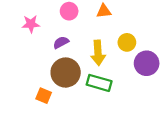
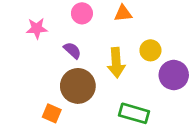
purple semicircle: (61, 42) -> (72, 50), turned 70
green rectangle: (99, 83) -> (134, 113), moved

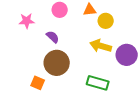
yellow circle: (150, 50) -> (106, 21), moved
yellow arrow: (116, 63) -> (101, 46), moved, turned 110

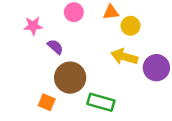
purple semicircle: (53, 37) -> (55, 47), moved
green rectangle: (98, 83) -> (101, 102), moved

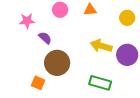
yellow circle: (131, 26) -> (127, 18), moved
green rectangle: (101, 102) -> (100, 83), moved

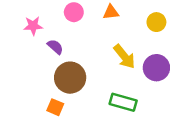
yellow arrow: (101, 46) -> (124, 57), turned -145
orange square: (38, 83) -> (55, 107), moved

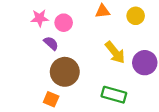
pink circle: (74, 12) -> (64, 23), moved
yellow circle: (156, 22) -> (136, 16), moved
pink star: (33, 26) -> (40, 18), moved

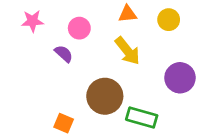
pink star: (40, 18) -> (33, 21), moved
yellow arrow: (115, 52) -> (128, 51), moved
brown circle: (65, 72) -> (105, 96), moved

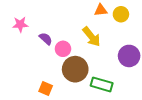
orange triangle: (128, 14) -> (101, 10), moved
pink star: (33, 21) -> (20, 24), moved
pink circle: (79, 28) -> (63, 49), moved

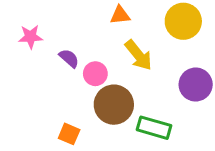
orange triangle: (101, 10) -> (120, 15), moved
yellow circle: (121, 14) -> (183, 21), size x1.5

